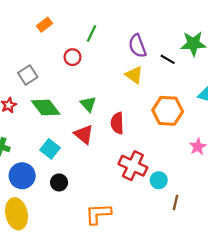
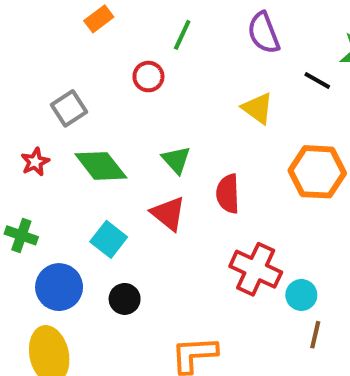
purple semicircle: (137, 46) -> (264, 33), moved
brown line: (175, 203) -> (315, 335), moved

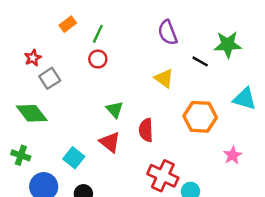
green line: (182, 35) -> (98, 34), moved
red star: (35, 162) -> (33, 58), moved
green diamond: (101, 166) -> (32, 113), moved

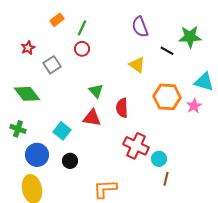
gray square: (50, 78) -> (52, 65), moved
red triangle: (110, 142) -> (92, 118), turned -30
pink star: (233, 155) -> (194, 106), moved

